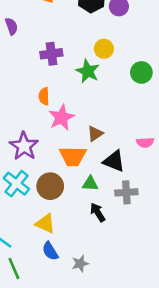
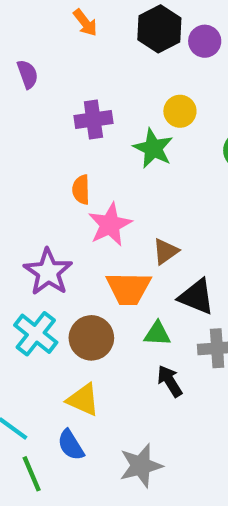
blue semicircle: (50, 251) -> (71, 445), moved
gray star: (80, 264) -> (141, 466), size x1.5

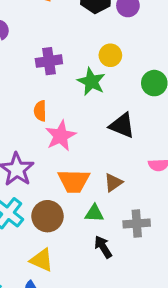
brown triangle: (166, 251) -> (113, 183), moved
black triangle: (196, 297) -> (122, 125), moved

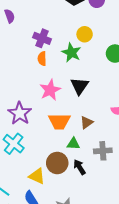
purple cross: (49, 61) -> (42, 38), turned 30
orange semicircle: (40, 111) -> (42, 59), moved
black triangle: (122, 125) -> (80, 86), moved, turned 42
brown circle: (47, 216) -> (57, 163), moved

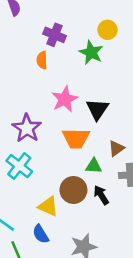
orange semicircle: (42, 59) -> (42, 60), moved
black triangle: (80, 86) -> (97, 109), moved
brown triangle: (87, 122) -> (116, 148), moved

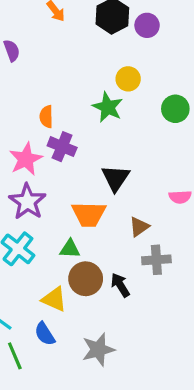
purple cross: (55, 35) -> (62, 147), moved
pink star: (65, 99) -> (26, 159), moved
green triangle: (94, 166) -> (70, 249), moved

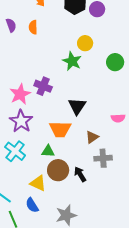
orange semicircle: (46, 117) -> (33, 27), moved

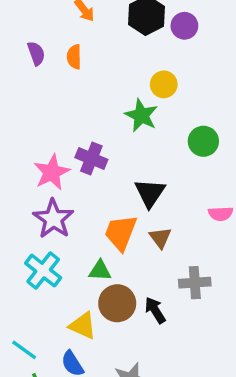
green circle: (115, 62) -> (203, 141), moved
orange trapezoid: (60, 129) -> (121, 233), turned 110
brown triangle: (92, 137) -> (160, 238), moved, turned -32

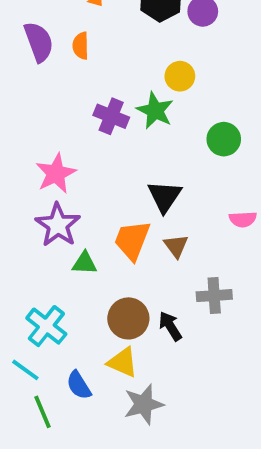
purple semicircle: (36, 53) -> (39, 42), size x1.5
purple cross: (91, 158) -> (111, 116), moved
cyan cross: (43, 271) -> (46, 326), moved
green triangle: (100, 271) -> (84, 263), moved
yellow triangle: (83, 326) -> (123, 362), moved

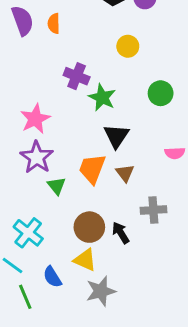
green star: (155, 111) -> (102, 98), moved
green triangle: (84, 263) -> (57, 186), turned 48

